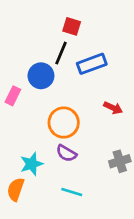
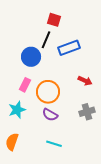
pink rectangle: (13, 96) -> (25, 85), moved
gray cross: (120, 161) -> (87, 112), moved
cyan star: (32, 164) -> (17, 110), moved

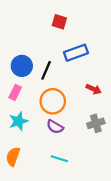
black line: (46, 40) -> (46, 70), moved
blue circle: (31, 57) -> (22, 66), moved
pink rectangle: (25, 85) -> (15, 92), moved

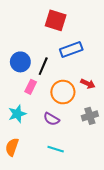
red square: (59, 22) -> (56, 20), size x1.5
pink rectangle: (15, 92) -> (31, 87), moved
orange circle: (53, 101) -> (63, 92), moved

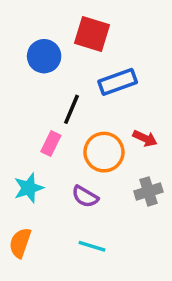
blue circle: (20, 62) -> (44, 56), moved

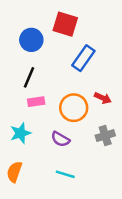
blue rectangle: (118, 82) -> (83, 58), turned -35
black line: (71, 109) -> (29, 77), moved
pink rectangle: (51, 144) -> (36, 102), turned 56

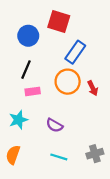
red arrow: (103, 98) -> (93, 88), turned 40
orange circle: (74, 108) -> (68, 82), moved
gray cross: (105, 136) -> (95, 154), moved

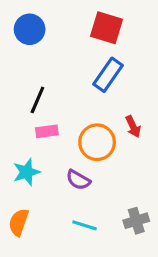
red square: (59, 22) -> (106, 28), moved
blue circle: (28, 36) -> (30, 29), moved
orange circle: (68, 82) -> (97, 142), moved

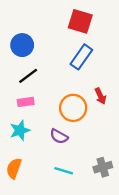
blue circle: (30, 29) -> (22, 45), moved
black line: (37, 100) -> (28, 76), turned 30
pink rectangle: (47, 131) -> (26, 102), moved

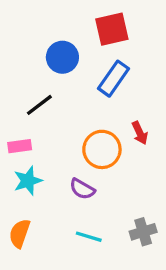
red square: (80, 21) -> (112, 29), turned -30
blue circle: (22, 45) -> (62, 57), moved
pink rectangle: (26, 102) -> (20, 146), moved

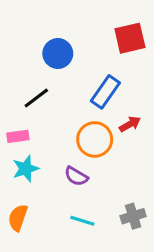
red square: (112, 29) -> (130, 38), moved
blue rectangle: (113, 79) -> (105, 92), moved
red arrow: (140, 133) -> (130, 124), turned -95

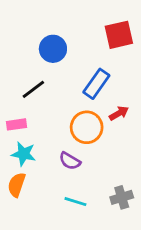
cyan star: (26, 169) -> (24, 154), turned 30
orange semicircle: (18, 218) -> (17, 185), moved

